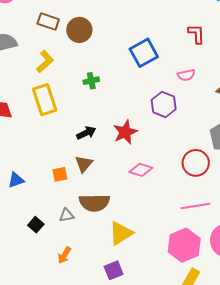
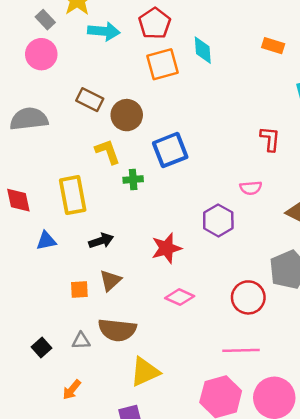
blue square: (144, 53) -> (170, 150), moved
yellow L-shape: (45, 62) -> (108, 152), moved, turned -75
black arrow: (86, 133) -> (101, 241), moved
blue triangle: (16, 180) -> (46, 241), moved

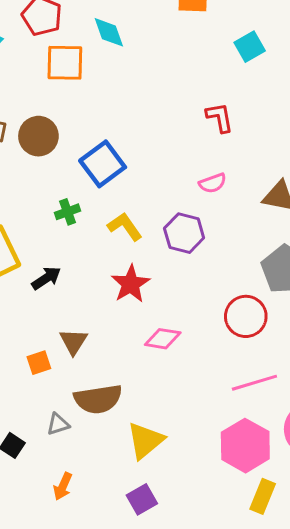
orange square: (162, 64) -> (65, 63), turned 32
yellow L-shape: (108, 152) -> (125, 227), moved
black arrow: (101, 241) -> (46, 278), moved

